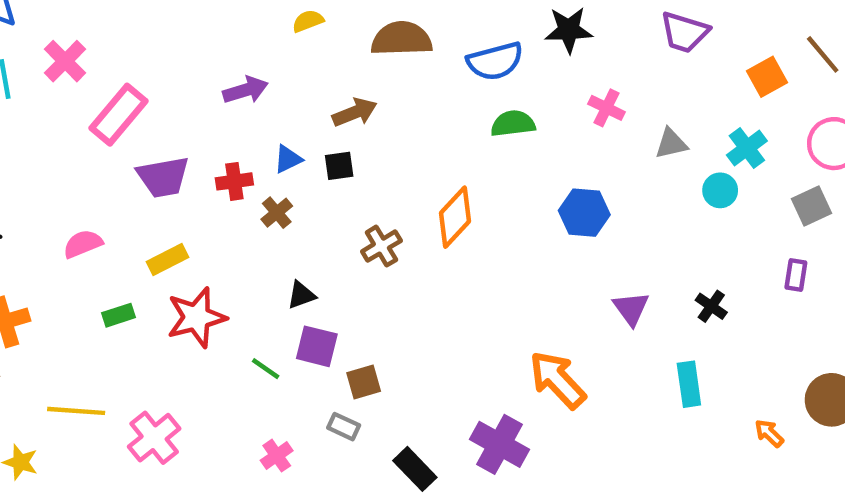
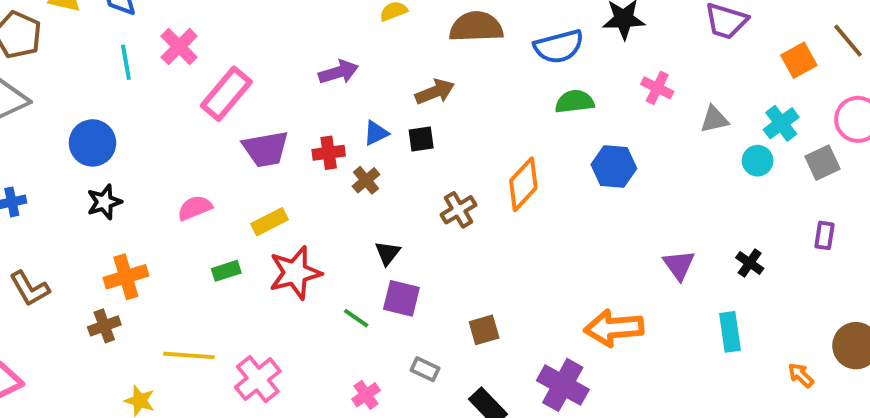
gray square: (811, 206) -> (822, 163), moved
blue hexagon: (584, 213) -> (614, 167), moved
black triangle: (301, 295) -> (388, 253), turned -32
orange arrow: (557, 380) -> (614, 328), turned -52
brown square: (364, 382) -> (484, 330), moved

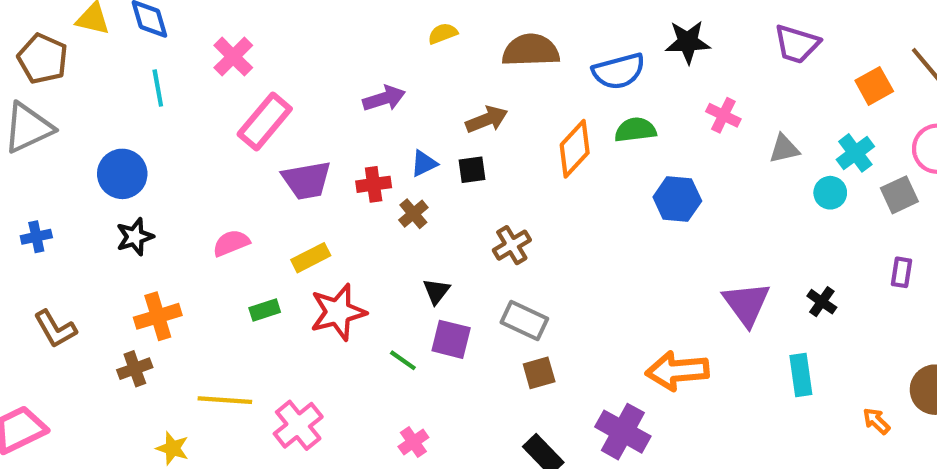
pink cross: (179, 47) -> (233, 57), moved
orange diamond: (523, 184) -> (575, 149), moved
purple triangle: (679, 265) -> (746, 304), size x1.4
gray rectangle: (425, 369) -> (524, 321), moved, size x1.5

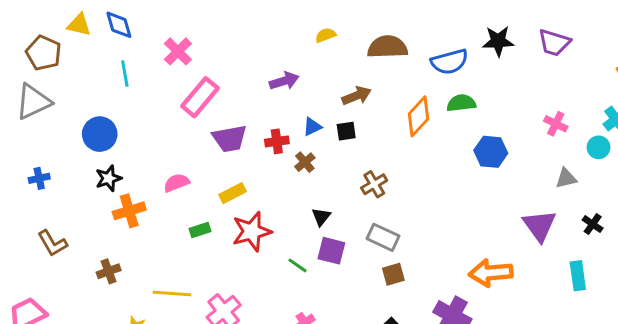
purple trapezoid: (797, 44) -> (554, 43), moved
pink cross: (723, 115) -> (556, 124), moved
gray triangle: (784, 149) -> (566, 178), moved
orange cross: (158, 316) -> (129, 211), moved

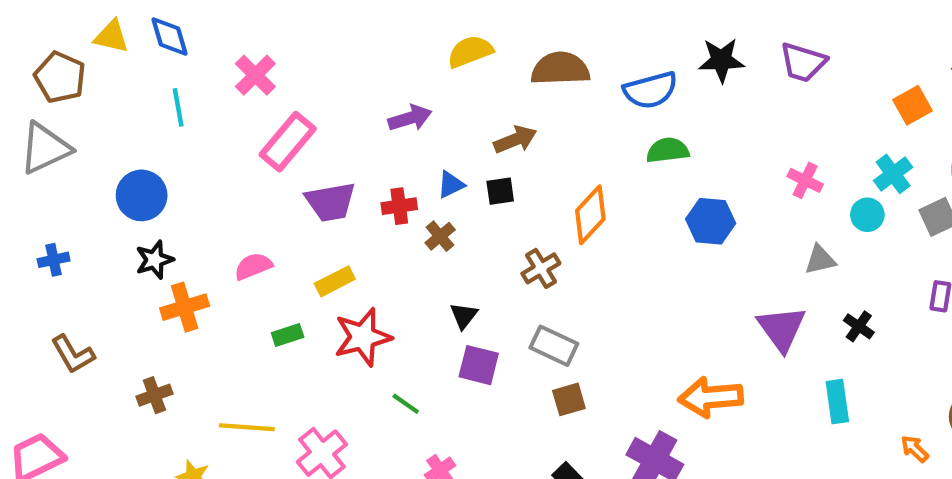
yellow semicircle: (325, 35) -> (470, 52), size x1.5
orange diamond: (418, 116) -> (590, 215), moved
green line: (297, 265) -> (406, 404), moved

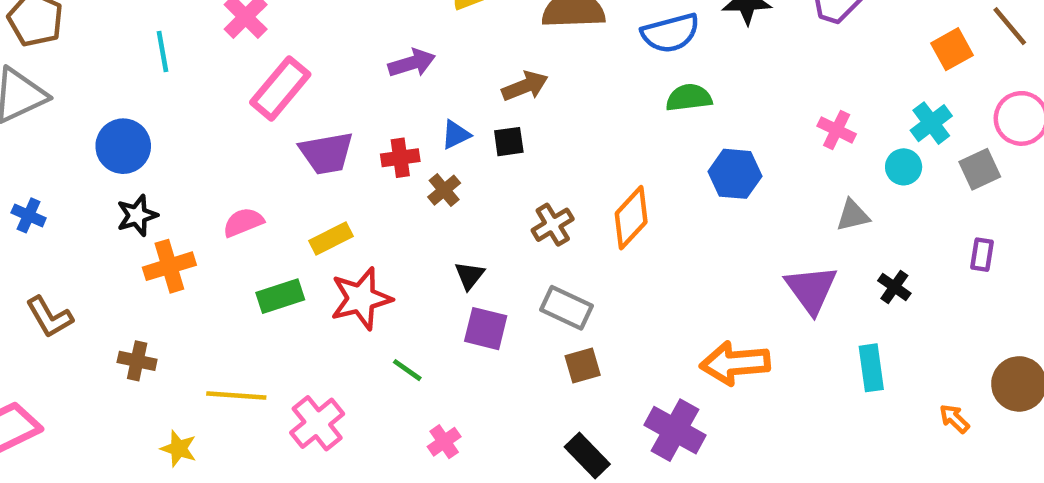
orange diamond: (590, 215) -> (631, 218), moved
blue cross: (54, 260) -> (29, 215), turned 36
green rectangle: (288, 335) -> (280, 296), size x1.4
brown cross: (154, 395) -> (137, 361), turned 32

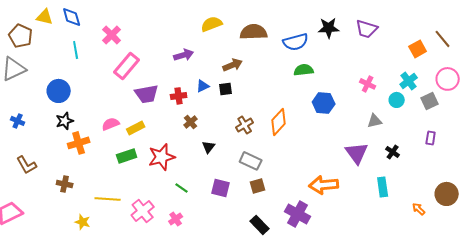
brown cross: (444, 190) -> (191, 122), moved
yellow rectangle: (331, 238) -> (136, 128), moved
purple square: (486, 329) -> (221, 188), moved
pink cross: (444, 442) -> (176, 219), moved

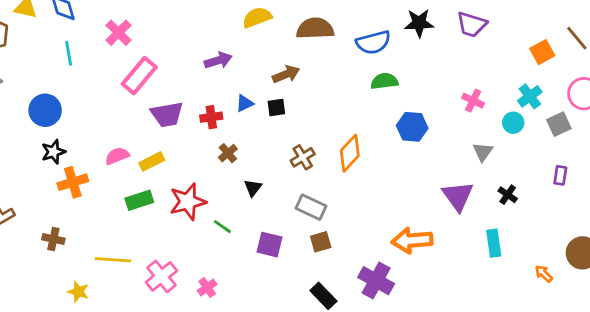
gray triangle: (375, 121) -> (483, 152), turned -42
green line: (182, 188) -> (222, 227), moved

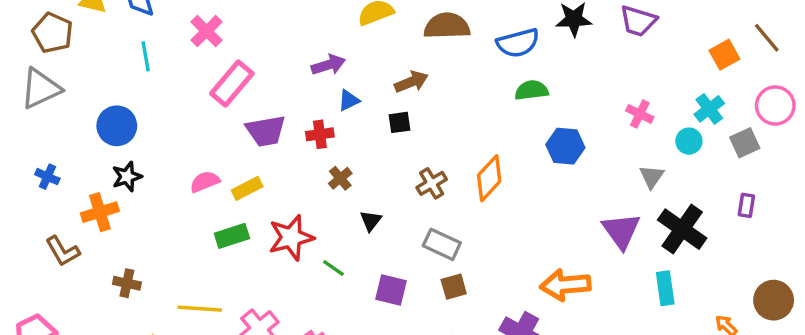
blue triangle: (245, 103) -> (349, 100), moved
orange cross: (73, 182) -> (100, 212), moved
black cross: (508, 195) -> (682, 229), size x2.0

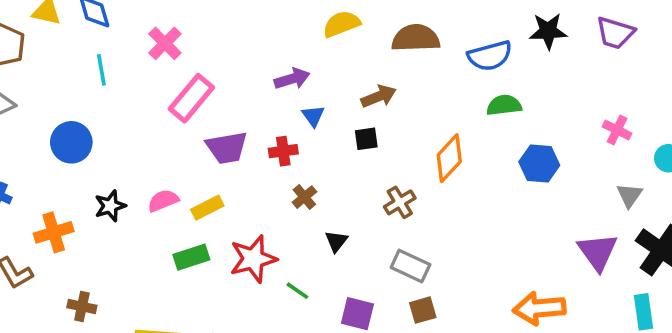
blue triangle: (349, 100) -> (313, 116), turned -40
black star: (127, 177) -> (110, 206), moved
orange diamond: (489, 178) -> (449, 158), moved

